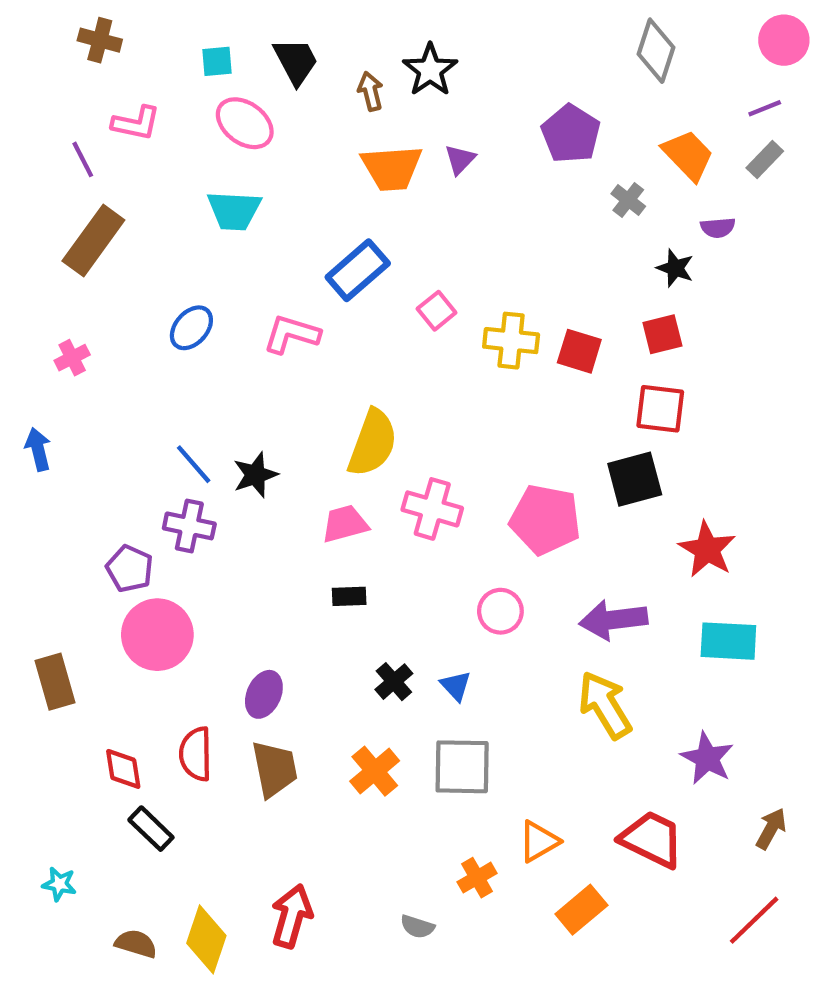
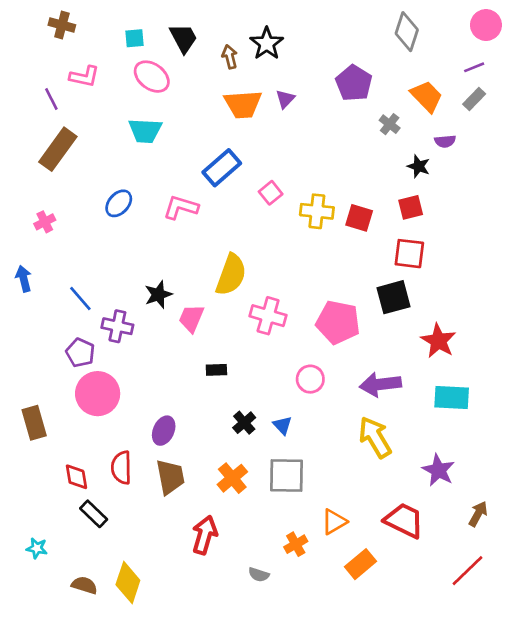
blue line: (194, 464) -> (80, 298), moved
pink trapezoid: (345, 524) -> (191, 318), moved, turned -52
red arrow: (292, 916) -> (205, 535), moved

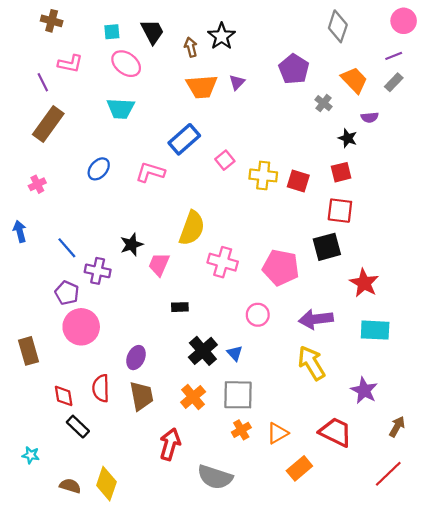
black cross: (244, 423) -> (203, 351), size x1.5
orange cross: (296, 544) -> (241, 430), moved
gray semicircle: (259, 575) -> (215, 477), size x2.0

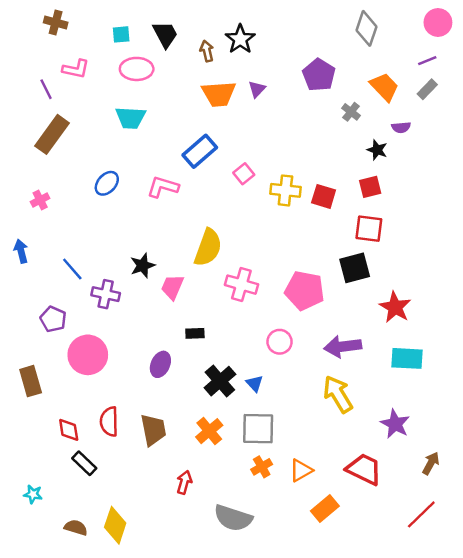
pink ellipse: (126, 64) -> (137, 69), turned -36
purple pentagon: (67, 293) -> (53, 319), moved
purple ellipse: (136, 358) -> (160, 364), moved
red arrow: (170, 444) -> (184, 482), size x0.7

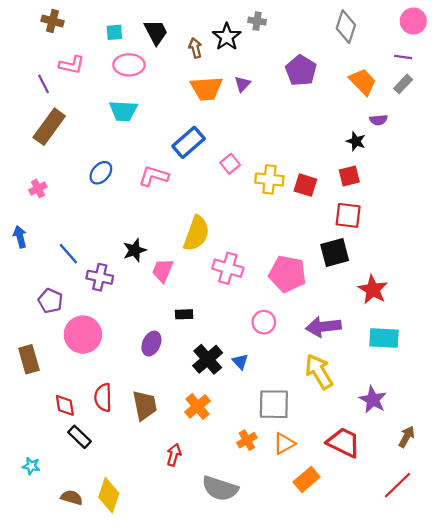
purple line: (427, 61) -> (403, 57), turned 30
gray cross: (351, 112) -> (257, 21), moved, turned -30
gray square: (258, 429) -> (274, 404), moved

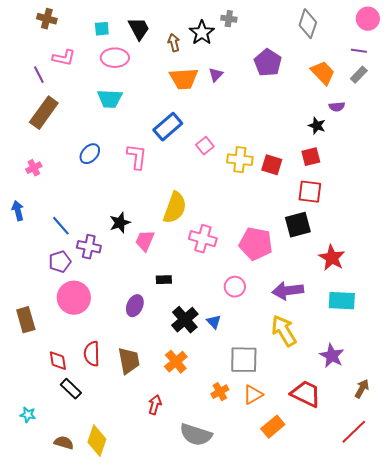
pink L-shape: (154, 176) -> (137, 157), turned 80
purple pentagon: (50, 301) -> (60, 262), moved, turned 30

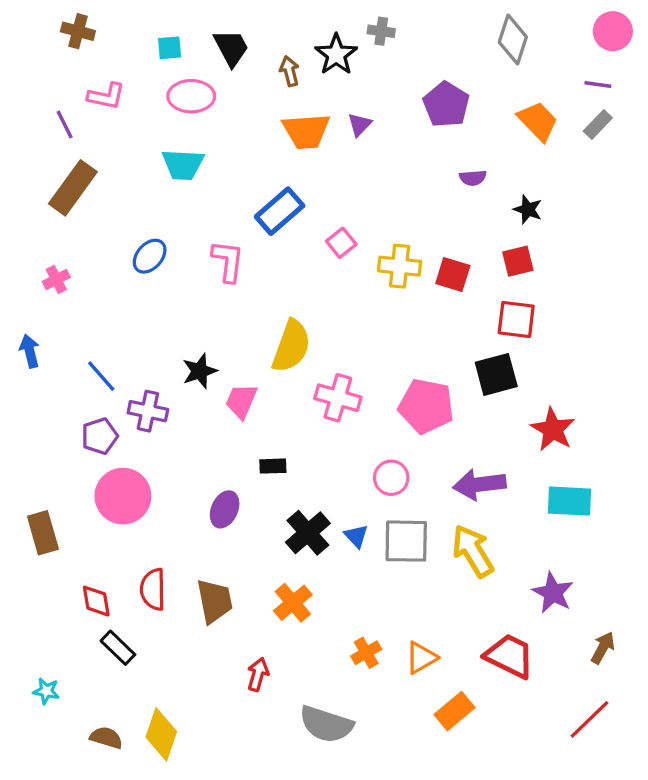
purple semicircle: (337, 107) -> (473, 178), moved
gray square: (244, 360) -> (406, 541), moved

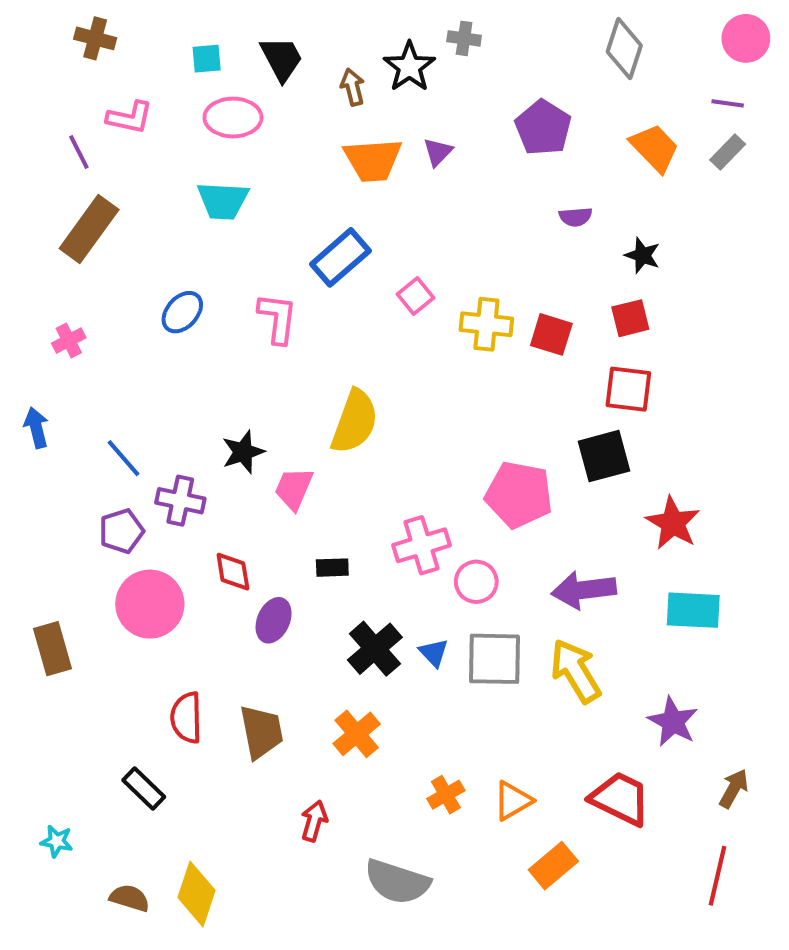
pink cross: (338, 398) -> (422, 545), moved, turned -33
red diamond: (96, 601) -> (233, 572), moved
red line: (589, 719) -> (718, 876), turned -33

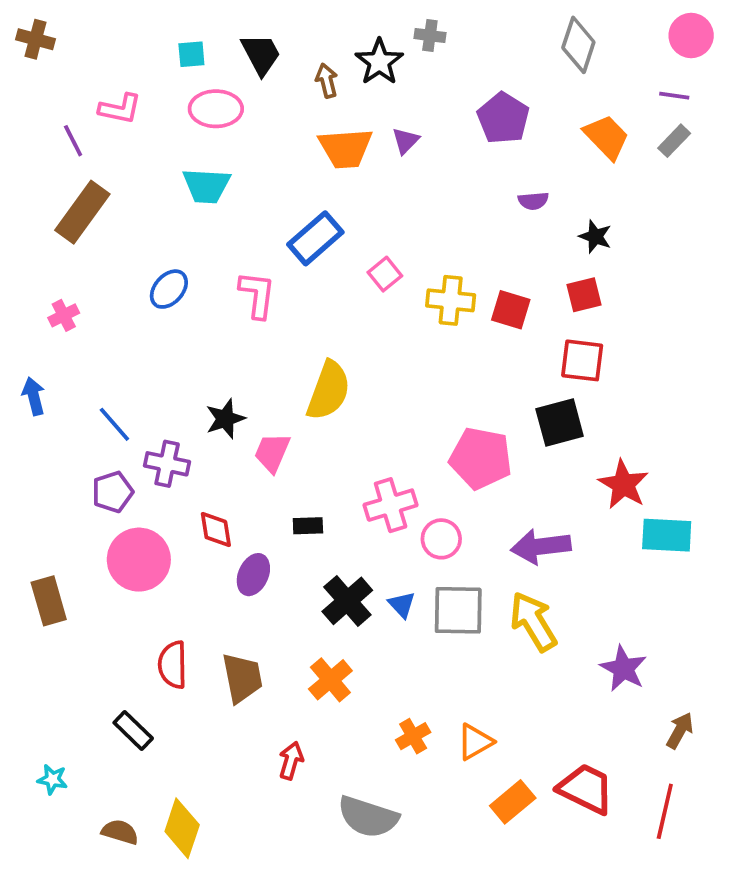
brown cross: (95, 38) -> (36, 39), moved
cyan rectangle: (693, 610) -> (667, 535), moved
red trapezoid: (620, 799) -> (586, 789), moved

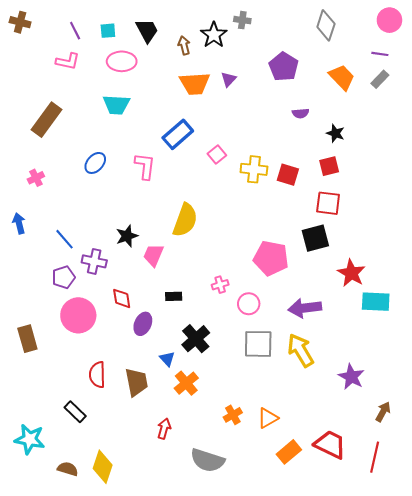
purple line: (73, 141) -> (75, 31), moved
pink cross: (391, 505) -> (220, 285), size x0.6
blue triangle: (402, 605) -> (167, 359), moved
cyan star: (52, 779) -> (30, 439), size x1.8

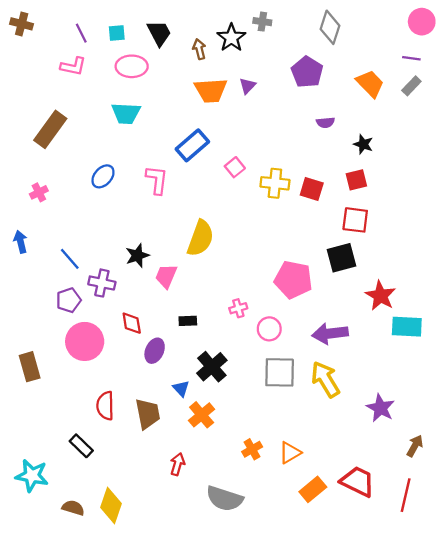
gray diamond: (326, 25) -> (330, 27), moved

